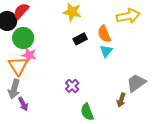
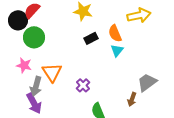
pink star: (29, 55) -> (24, 65), moved
orange triangle: (18, 66) -> (52, 72), moved
gray arrow: (14, 89) -> (36, 86), moved
purple arrow: (23, 104) -> (34, 103), size x1.5

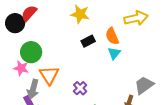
green circle: (34, 37) -> (31, 52), moved

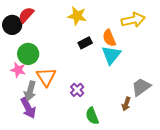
cyan triangle: (114, 53) -> (111, 55), size x1.5

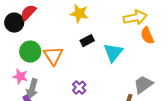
orange semicircle: (109, 38) -> (147, 36), moved
pink star: (18, 70) -> (20, 77), moved
orange triangle: (46, 77) -> (53, 56), moved

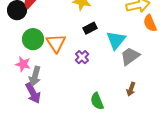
gray trapezoid: (143, 85) -> (130, 56), moved
purple cross: (79, 88) -> (82, 57), moved

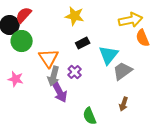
green circle: (33, 39) -> (22, 41), moved
gray arrow: (35, 76) -> (54, 76), moved
purple arrow: (33, 93) -> (60, 92), moved

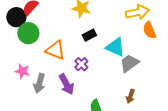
cyan triangle: (109, 55) -> (115, 47), turned -45
orange triangle: (49, 58) -> (55, 50), turned -35
gray arrow: (54, 76) -> (39, 83), moved

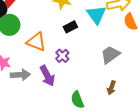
cyan triangle: (115, 47) -> (96, 15), moved, turned 30
gray arrow: (39, 83) -> (20, 75), turned -108

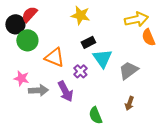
cyan triangle: (96, 15) -> (102, 58), moved

